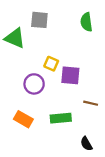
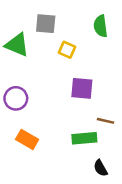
yellow square: (51, 64) -> (67, 50), moved
purple circle: (34, 84) -> (16, 98), moved
green rectangle: (61, 118) -> (84, 138), moved

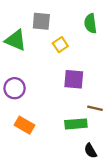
yellow square: (67, 50) -> (60, 45), turned 32

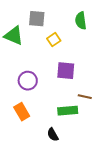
purple circle: (15, 88) -> (28, 81), moved
orange rectangle: (25, 125) -> (22, 112), turned 30
black semicircle: (90, 151) -> (53, 135), moved

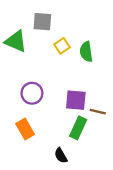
green semicircle: (81, 21) -> (86, 52), moved
purple square: (66, 71) -> (76, 100), moved
green rectangle: (68, 111) -> (78, 128), turned -60

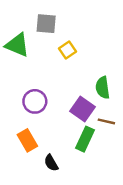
green semicircle: (86, 52) -> (103, 88), moved
purple square: (76, 100) -> (83, 109), turned 30
black semicircle: (61, 156) -> (51, 163), moved

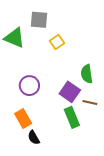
green rectangle: (85, 139) -> (72, 117), turned -48
black semicircle: (51, 163) -> (34, 138), moved

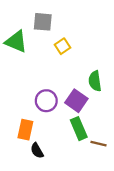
purple circle: (29, 86) -> (46, 101), moved
brown line: (90, 103) -> (98, 144), moved
orange rectangle: (23, 118) -> (25, 130), turned 42

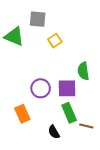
purple square: (76, 101) -> (67, 88), turned -36
orange rectangle: (25, 130) -> (22, 114), turned -36
black semicircle: (37, 151) -> (54, 132), moved

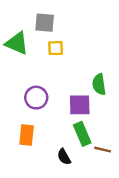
yellow square: (55, 41) -> (56, 48), moved, turned 32
purple circle: (41, 88) -> (36, 98), moved
orange rectangle: (22, 114) -> (27, 135), turned 30

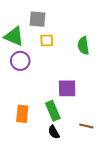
green semicircle: (99, 84) -> (83, 46), moved
purple circle: (36, 98) -> (20, 61), moved
green rectangle: (82, 134) -> (53, 111), moved

